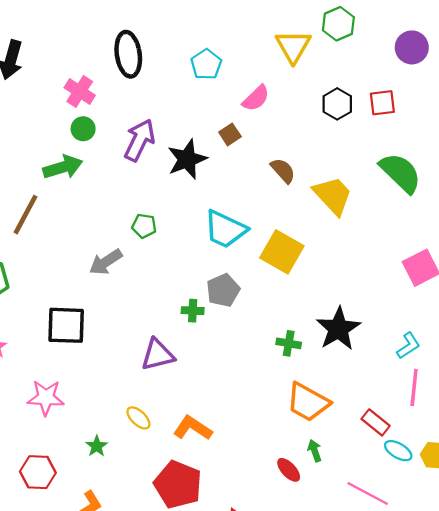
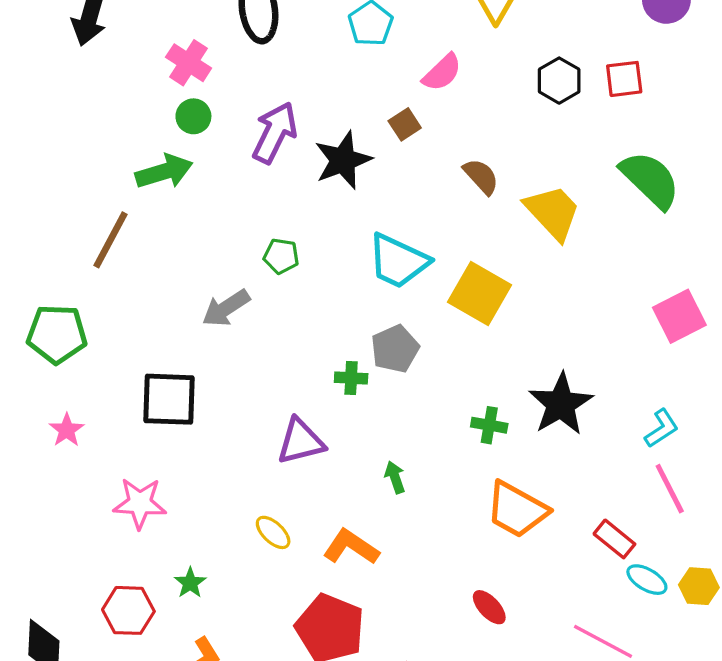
pink line: (414, 387) -> (670, 489), turned -33
green star: (97, 446) -> (190, 583), moved
green arrow: (315, 451) -> (395, 477), moved

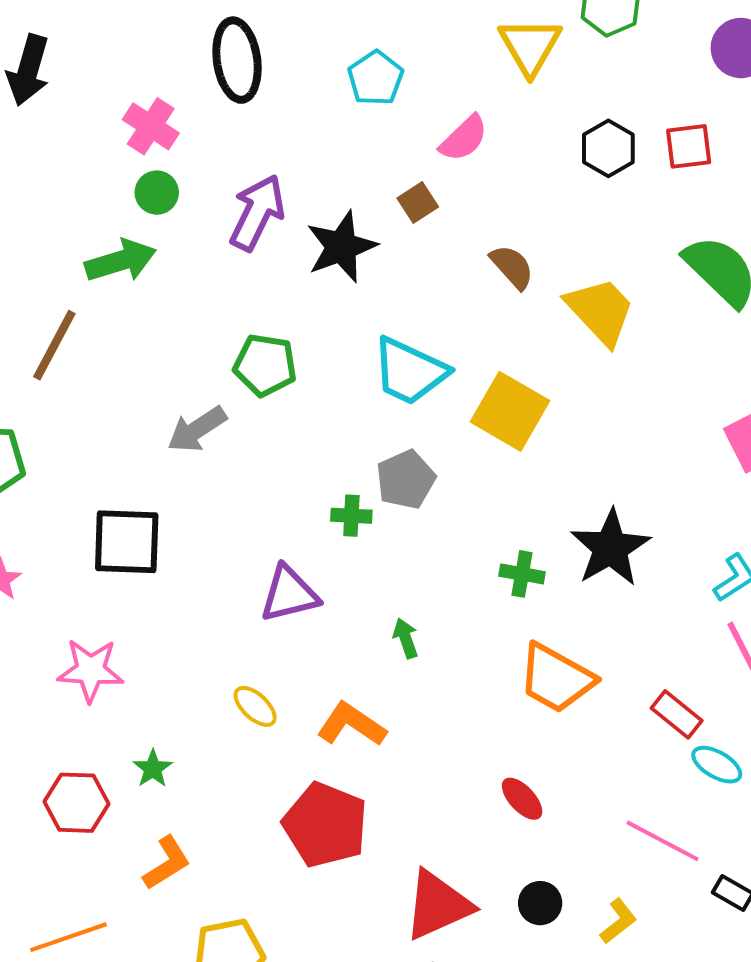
green pentagon: (281, 256) -> (265, 365), size x1.4

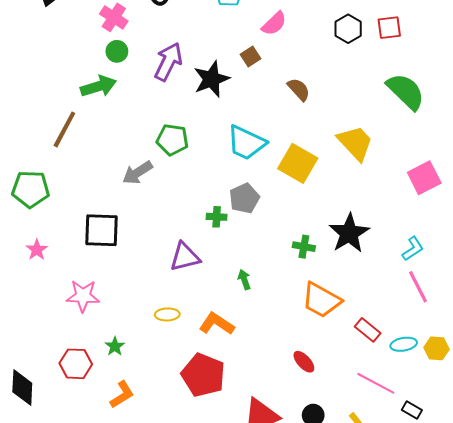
yellow trapezoid: (600, 311) -> (355, 143), moved
yellow ellipse: (255, 706) -> (167, 314), turned -45
red rectangle: (677, 714) -> (368, 330), moved
cyan ellipse: (717, 765) -> (404, 344), turned -40

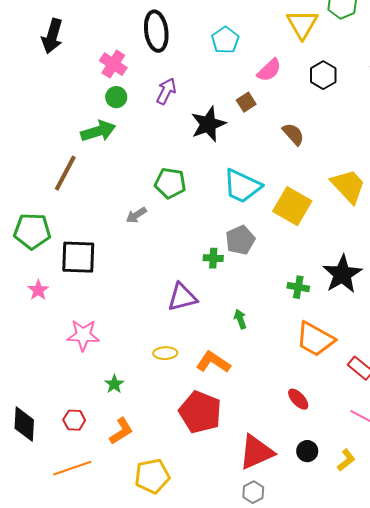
black hexagon: (348, 29) -> (323, 75), moved
purple arrow: (168, 62) -> (166, 91), moved, size x0.7
gray arrow: (137, 173) -> (136, 215), size x0.7
black square: (101, 230) -> (78, 257), moved
red hexagon: (76, 364) -> (74, 420), moved, size x0.7

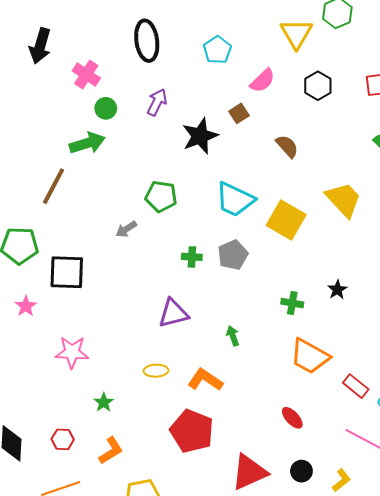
pink cross: (113, 64) -> (86, 74), moved
green cross: (213, 258) -> (192, 257), moved
black star: (342, 274) -> (337, 290), size x0.5

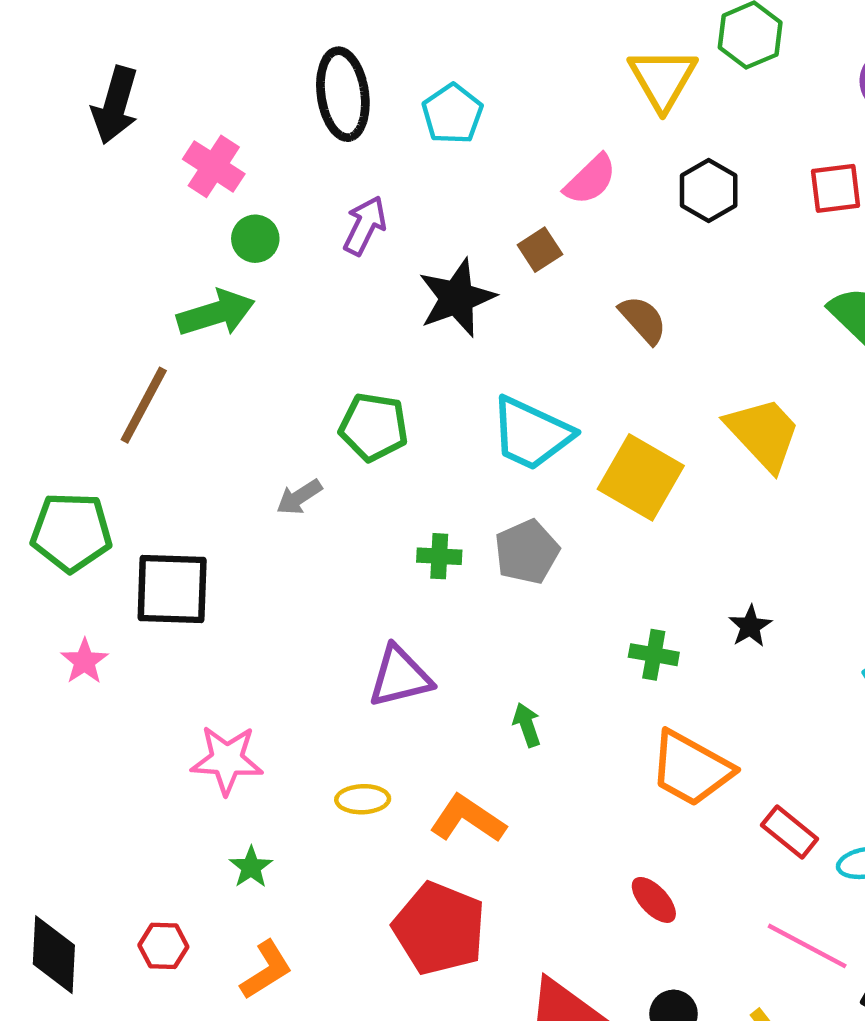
cyan pentagon: (217, 50) -> (452, 114), moved
pink star: (72, 352) -> (227, 760), moved

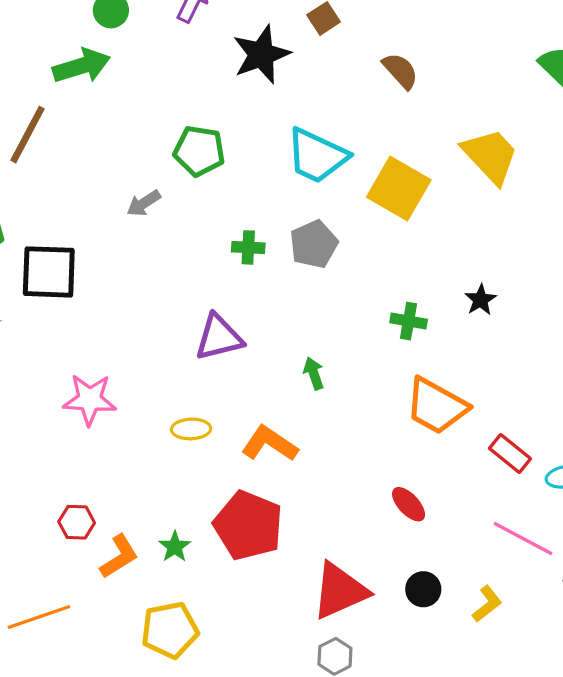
green star: (251, 867) -> (175, 547), moved
red hexagon: (163, 946) -> (77, 522), moved

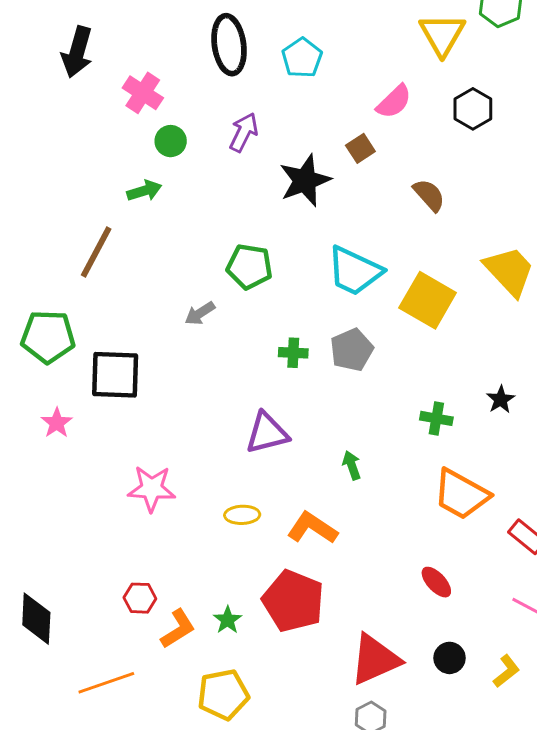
green arrow: (81, 66) -> (144, 191), size x0.7

